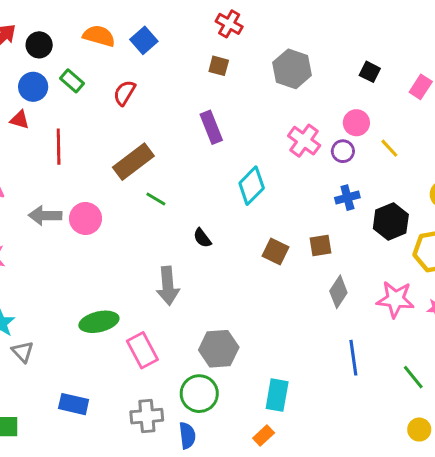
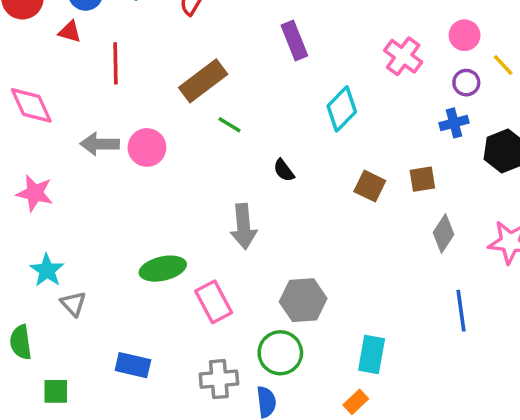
purple circle: (343, 151) -> (466, 83), moved

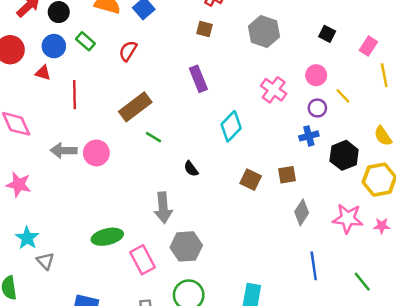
gray hexagon: (303, 300) -> (186, 246), moved

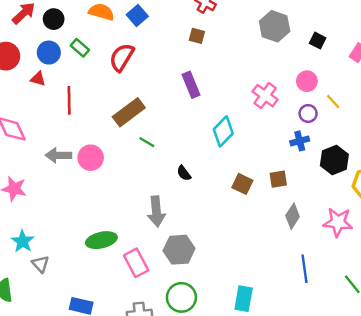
gray hexagon: (264, 31) -> (275, 26), moved
red semicircle: (128, 51) -> (122, 57), size x1.4

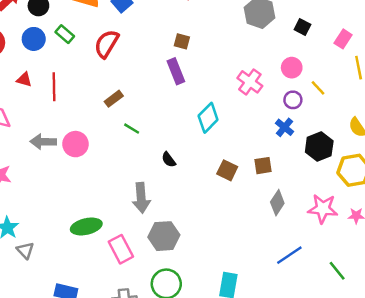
brown square: (197, 36) -> (182, 41), moved
red triangle: (38, 79) -> (24, 80), moved
brown rectangle: (129, 112) -> (114, 99), size x0.6
blue cross: (300, 141) -> (285, 127), turned -36
blue line: (304, 269) -> (289, 255), turned 64

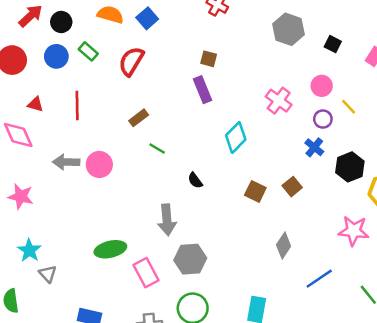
red triangle: (24, 80) -> (35, 104), moved
brown square: (263, 166) -> (292, 187), turned -30
gray diamond: (277, 203) -> (284, 246), moved

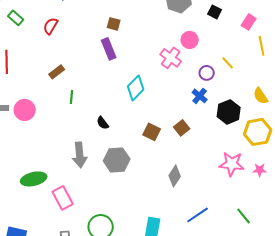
red semicircle: (131, 61) -> (51, 26), size x0.7
pink circle: (322, 86) -> (190, 40), moved
green line: (157, 149) -> (72, 97), turned 64
gray hexagon: (190, 259) -> (117, 160), moved
blue line: (319, 279) -> (198, 215), moved

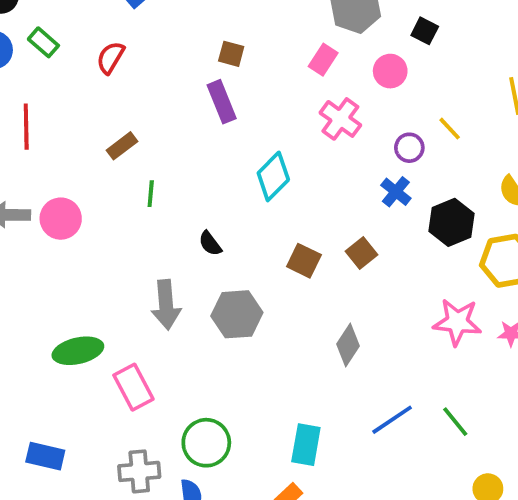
pink rectangle: (249, 22) -> (323, 60), moved
pink circle: (190, 40) -> (390, 71), moved
green line: (244, 216) -> (455, 422), moved

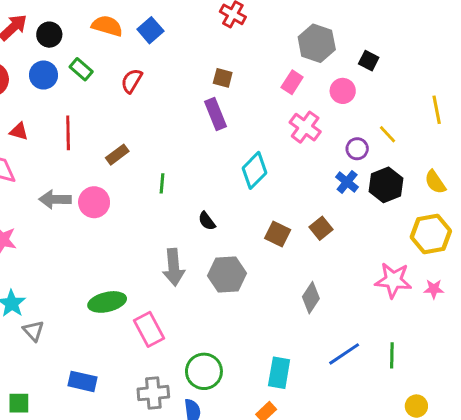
brown rectangle: (122, 146) -> (117, 155), moved
black hexagon: (451, 222) -> (386, 185), moved
green line: (455, 422) -> (392, 355), turned 40

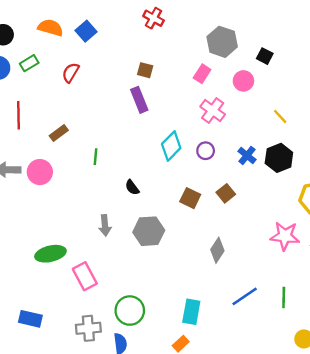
green rectangle: (81, 69) -> (29, 63), turned -72
purple circle: (357, 149) -> (206, 151), moved
gray arrow: (174, 267) -> (105, 225), size x0.7

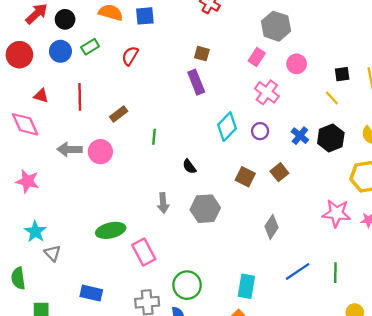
blue square: (86, 31) -> (145, 16), turned 36
black square: (265, 56) -> (342, 74), moved, turned -35

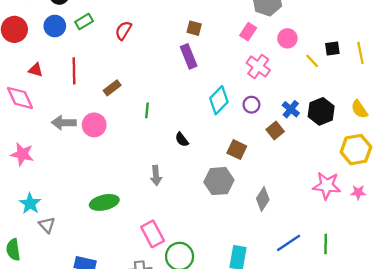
yellow line: (332, 98) -> (312, 61), moved
brown square: (279, 172) -> (275, 131), moved
gray hexagon: (205, 209) -> (219, 181), moved
pink rectangle: (144, 252) -> (153, 234), moved

